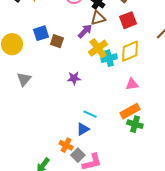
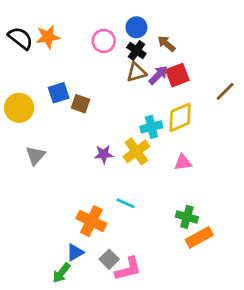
purple arrow: (85, 31) -> (158, 75), moved
yellow cross: (98, 48) -> (136, 151), moved
orange rectangle: (130, 111) -> (199, 237), moved
blue triangle: (83, 129) -> (75, 252), moved
orange cross: (66, 145) -> (91, 221), moved, size x1.5

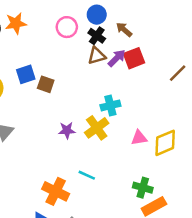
yellow diamond: (180, 117) -> (165, 143), moved

